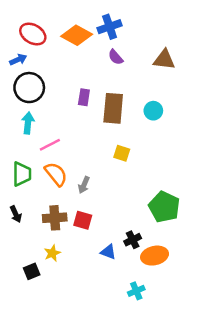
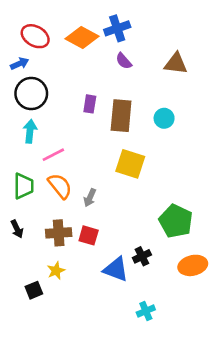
yellow square: (122, 153) -> (130, 164), size x1.6
blue triangle: (108, 252) -> (116, 269), size x1.5
orange ellipse: (155, 256) -> (193, 265), moved

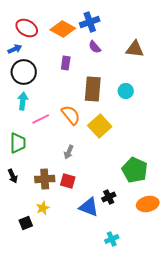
purple rectangle: (90, 104) -> (66, 63), moved
yellow square: (130, 164) -> (100, 126), turned 30
orange semicircle: (60, 186) -> (71, 115), moved

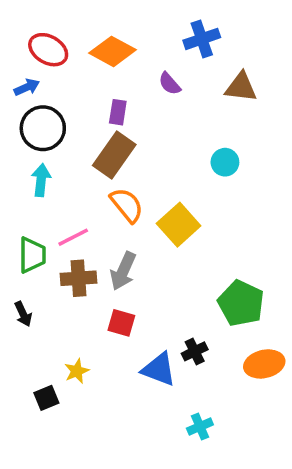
blue cross: (90, 22) -> (202, 39), moved
brown rectangle: (93, 89) -> (114, 155), moved, turned 30
pink line: (41, 119) -> (73, 237), moved
gray arrow: (69, 152) -> (123, 271), size x1.5
brown cross: (45, 179) -> (79, 278), moved

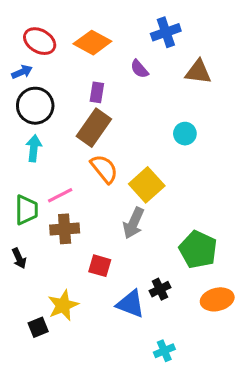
gray arrow: (123, 271) -> (134, 223), moved
yellow star: (77, 371) -> (63, 305), size x1.5

